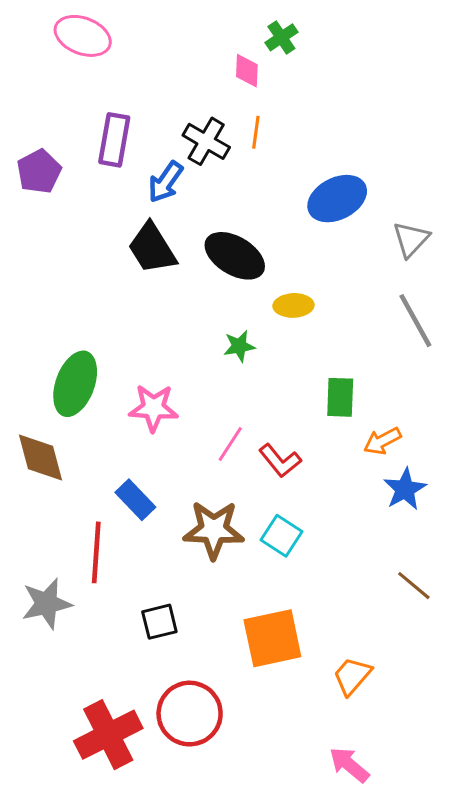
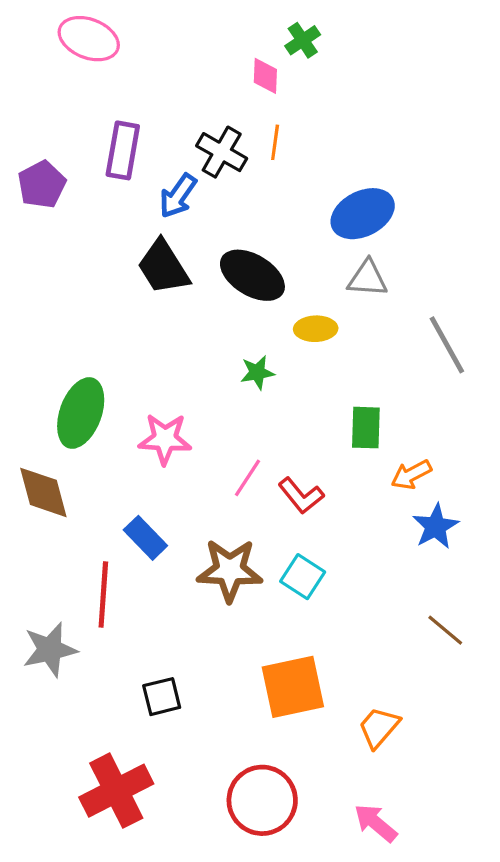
gray triangle: (411, 239) -> (367, 278), moved, turned 51
black square: (159, 622) -> (162, 697), moved
red circle: (190, 714) -> (262, 800), moved

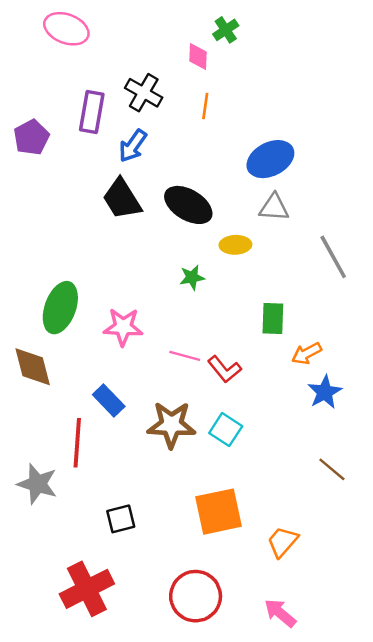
black cross: (222, 152) -> (144, 93), moved
pink line: (248, 478) -> (185, 356), turned 72
gray star: (50, 650) -> (37, 484), turned 30

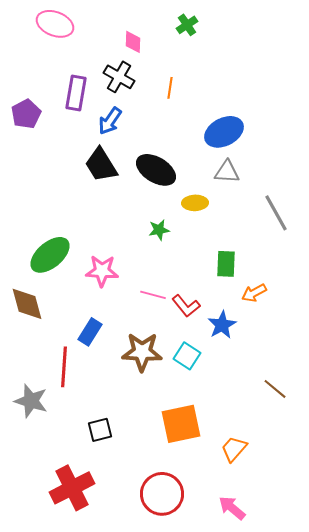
pink diamond: (198, 56) -> (133, 42), moved
green ellipse: (60, 308) -> (50, 255), turned 30
blue star: (325, 392) -> (222, 325), moved
blue rectangle: (109, 401) -> (90, 332), turned 76

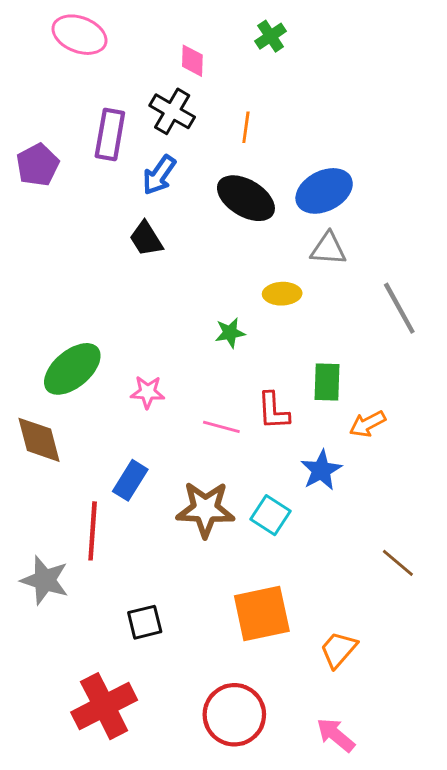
black trapezoid: (101, 165) -> (146, 239), size x0.7
black ellipse: (156, 170) -> (246, 198), moved
pink star: (102, 271) -> (148, 392), size x0.7
red L-shape: (186, 306) -> (273, 411), moved, turned 36

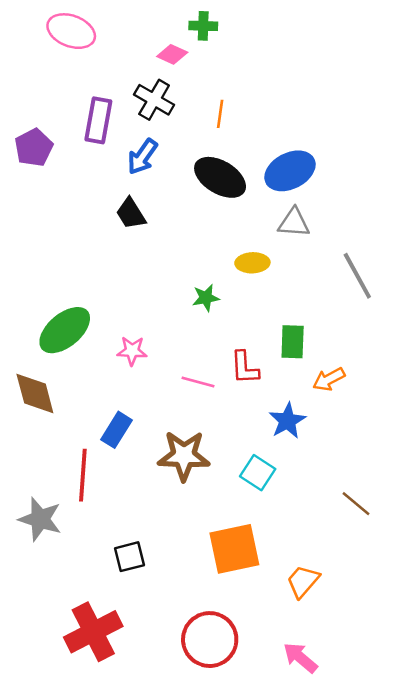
green cross: (271, 36) -> (203, 26), moved, turned 36
pink diamond: (192, 61) -> (172, 54), turned -68
cyan square: (271, 515) -> (258, 473), moved

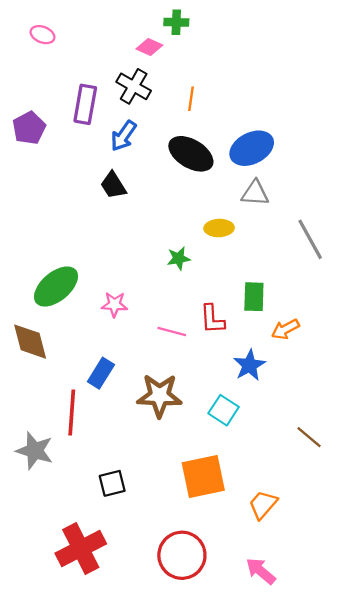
pink ellipse: (71, 31) -> (42, 35), moved, size x0.6

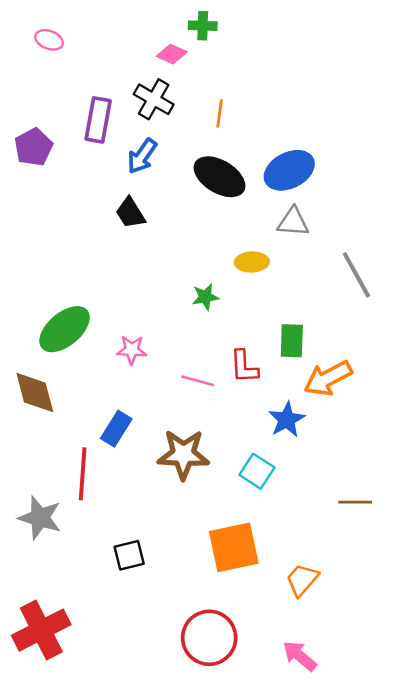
orange arrow: (285, 329) -> (328, 378), size x1.5
brown line: (309, 437) -> (355, 502), turned -40
red cross: (81, 549) -> (41, 630), moved

